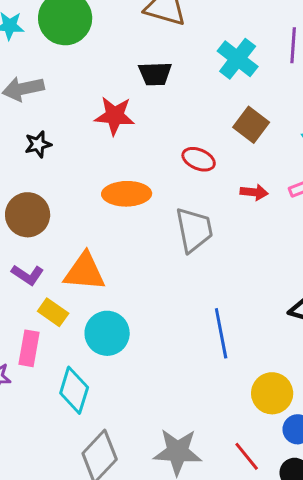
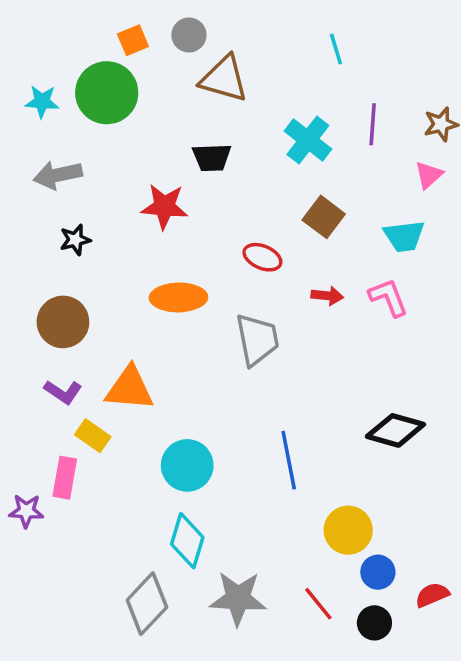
cyan circle: (107, 333) -> (187, 465), moved
cyan diamond: (74, 390) -> (187, 541), moved

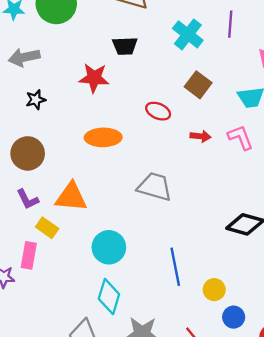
gray trapezoid: (257, 339) -> (155, 187), moved, turned -63
purple L-shape: (63, 392) -> (28, 199), turned 30
blue line: (289, 460) -> (175, 267), moved
yellow circle: (348, 530) -> (214, 290), size x0.7

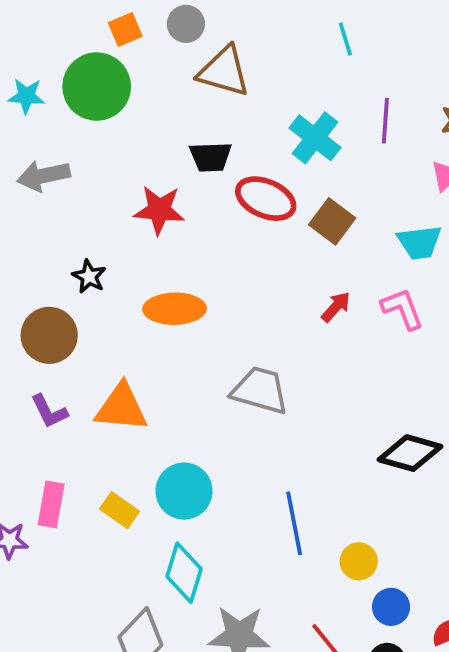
black star: (36, 100) -> (89, 276), moved, turned -30
red ellipse: (158, 111) -> (266, 199), moved, size x1.4
red arrow: (200, 136) -> (336, 307), turned -54
yellow rectangle: (47, 228) -> (119, 510), moved

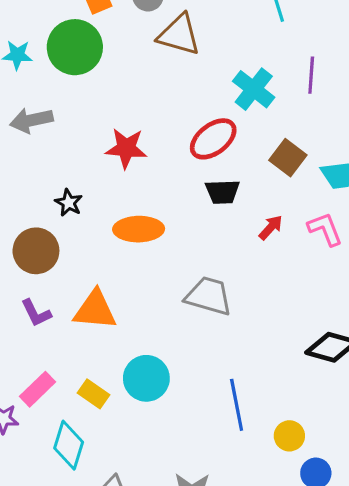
black trapezoid: (211, 157) -> (223, 192), moved
red ellipse: (266, 199) -> (213, 139), turned -60
brown square: (332, 221) -> (288, 158), moved
pink rectangle: (51, 504) -> (38, 389), turned 36
cyan diamond: (184, 573) -> (69, 445), moved

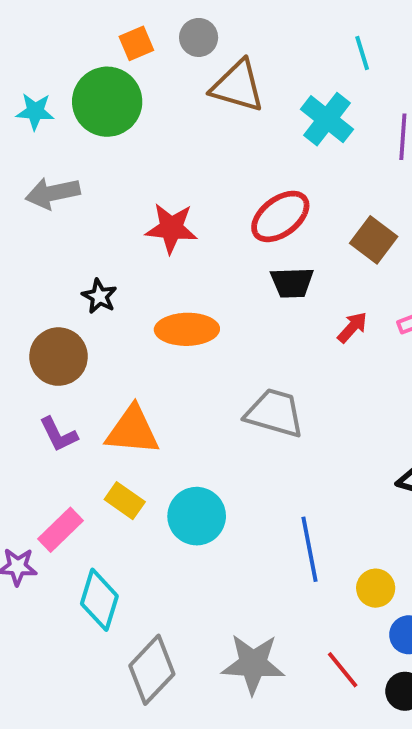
cyan cross: (254, 89) -> (327, 119), moved
yellow rectangle: (94, 394) -> (125, 501), moved

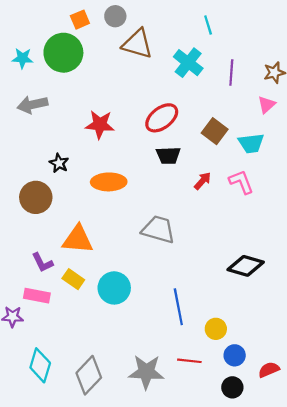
purple L-shape: (58, 434) -> (42, 263), moved
pink rectangle: (60, 530) -> (37, 296), turned 55
cyan diamond: (99, 600) -> (40, 365), moved
red line: (343, 670) -> (189, 361), moved, turned -45

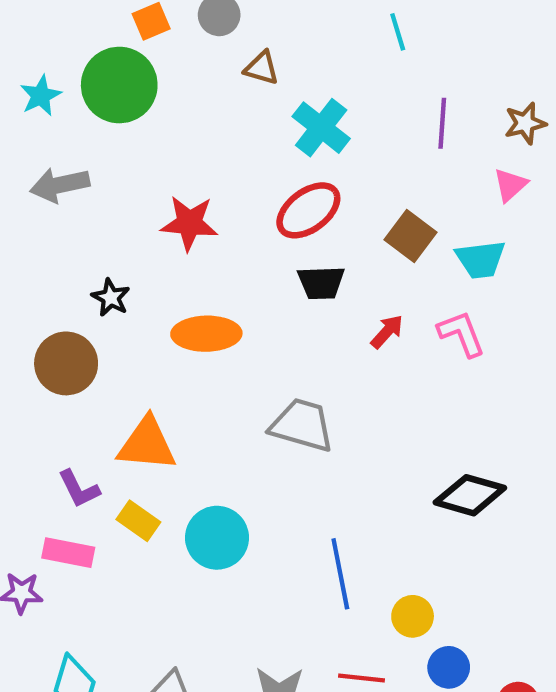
brown triangle: (137, 44) -> (262, 68), size x0.6
cyan star: (23, 58) -> (41, 96), turned -30
cyan cross: (188, 63) -> (321, 128), moved

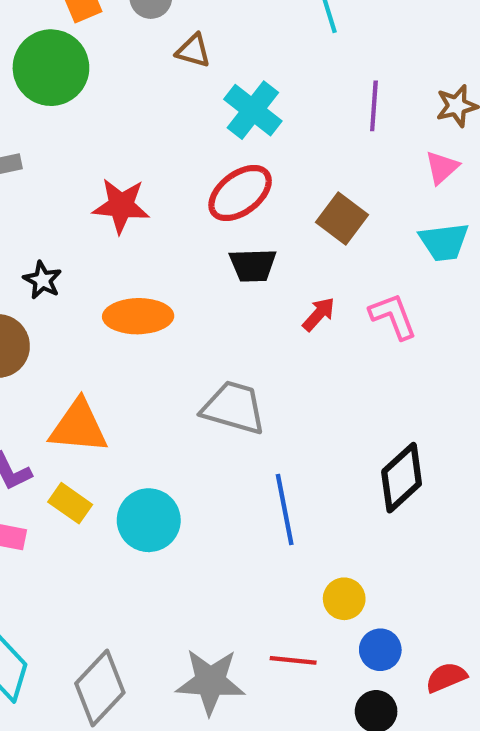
cyan trapezoid: (481, 259) -> (444, 242), moved
black diamond: (470, 495) -> (402, 478), turned -58
blue line: (340, 574) -> (285, 510), moved

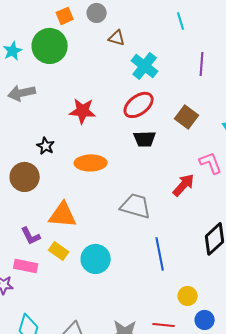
red arrow: (319, 314) -> (184, 185), moved, size x1.4

